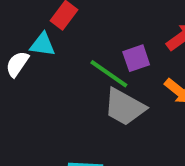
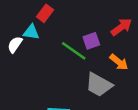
gray trapezoid: (124, 107) -> (99, 85), moved

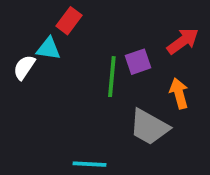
green line: (74, 51) -> (112, 77), turned 60
orange arrow: (119, 62) -> (179, 93), turned -144

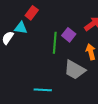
purple square: (138, 62) -> (69, 35), turned -32

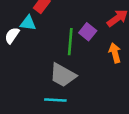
gray trapezoid: (75, 70) -> (63, 75), moved

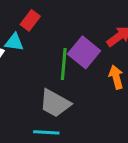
purple square: (88, 32) -> (84, 52), size x1.5

